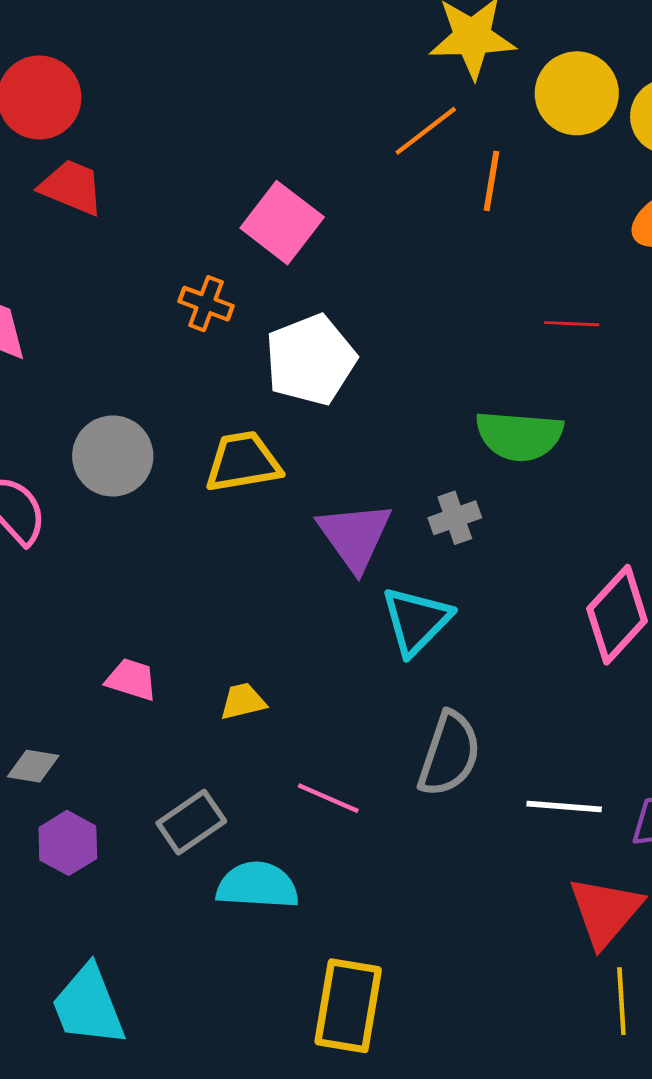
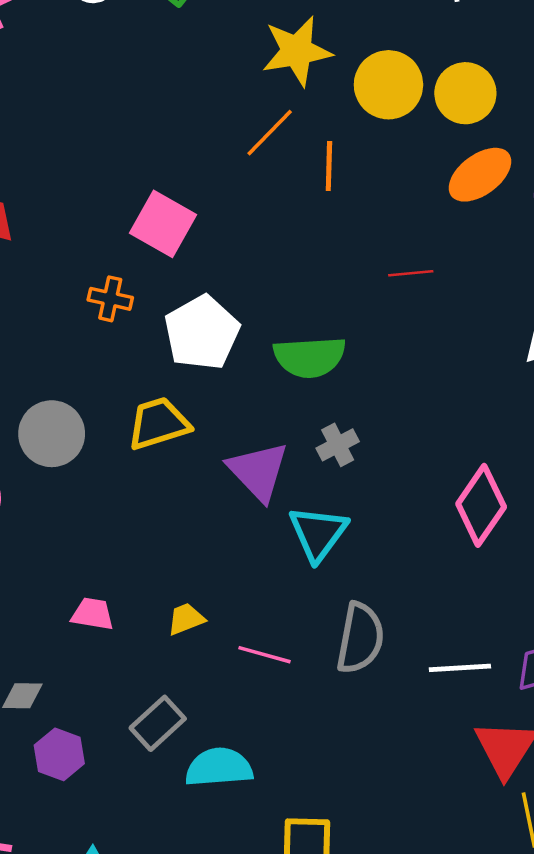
green semicircle: (519, 436) -> (310, 357), moved
pink line: (328, 798) -> (265, 655), moved

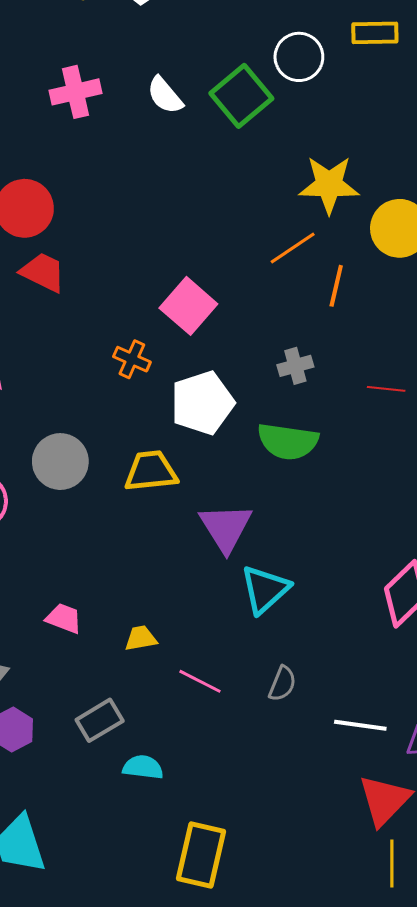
gray cross: (338, 445) -> (295, 366), moved
gray semicircle: (360, 638) -> (282, 684), size x0.6
cyan semicircle: (219, 767) -> (143, 767), size x0.7

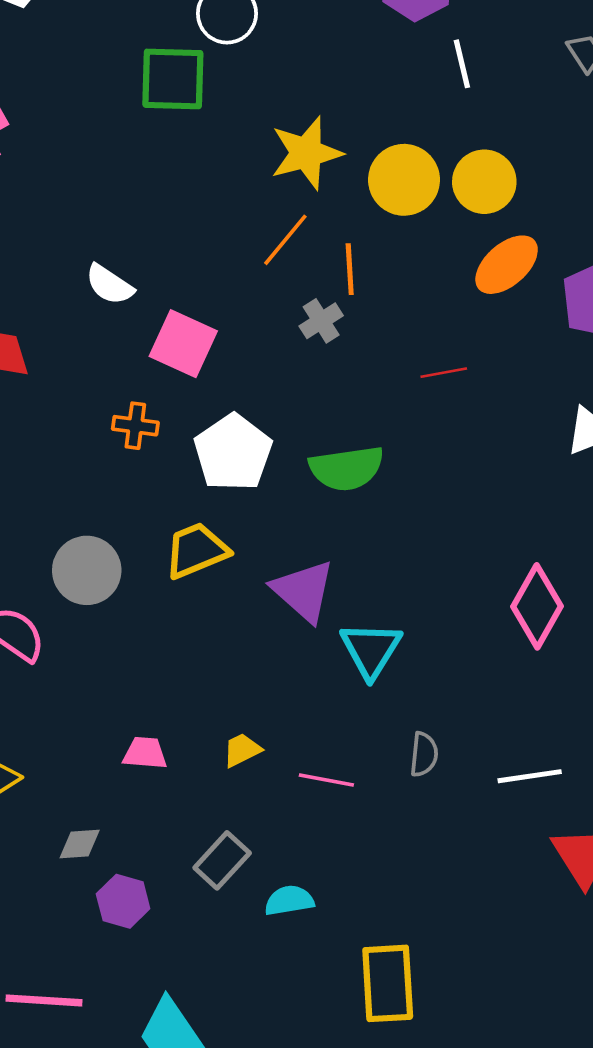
white semicircle: (165, 95) -> (110, 285), moved
green square: (241, 96) -> (173, 79), turned -32
gray cross: (295, 366) -> (321, 321), moved

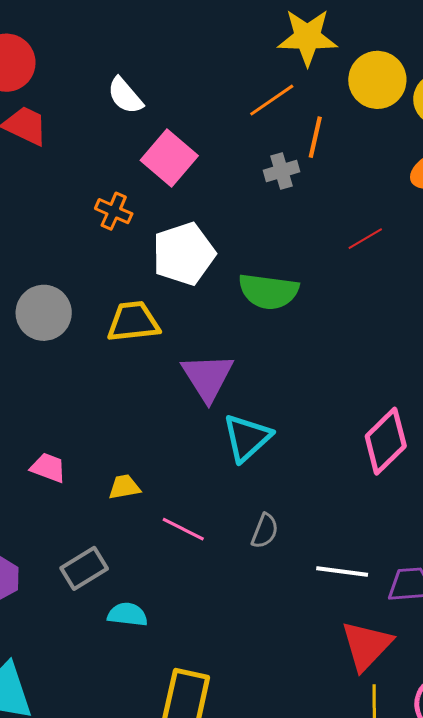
red line: (444, 373) -> (365, 239), turned -36

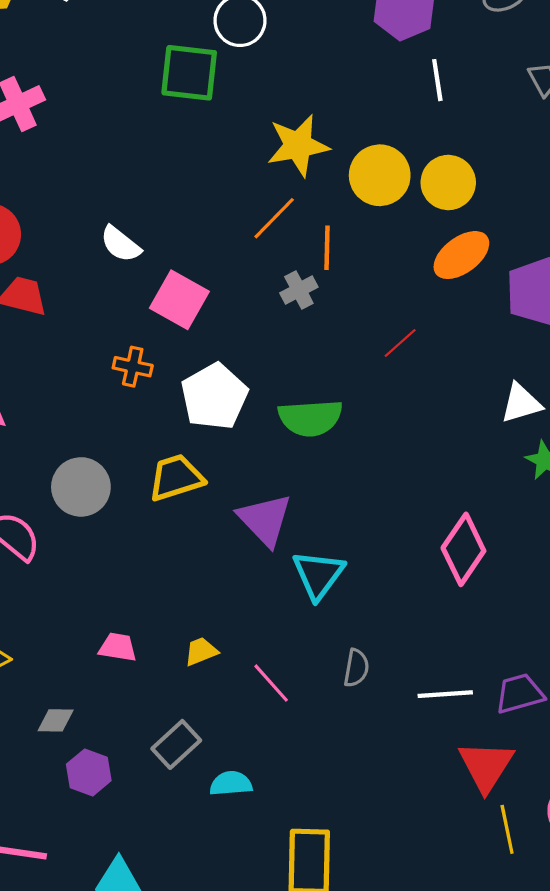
pink line: (183, 529) -> (271, 683), turned 33

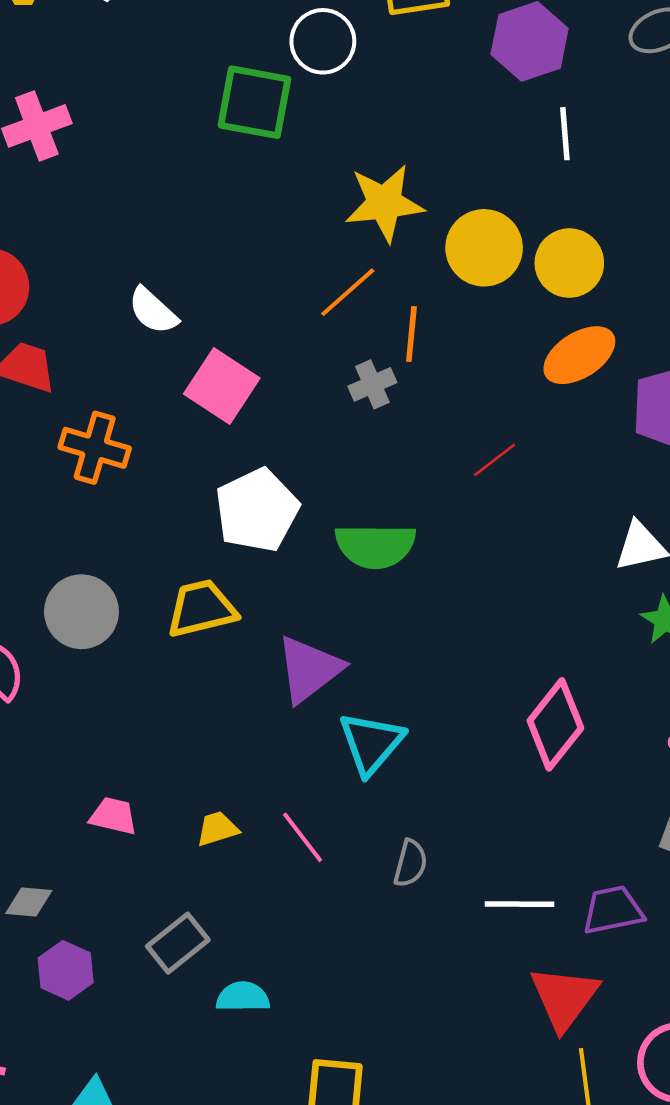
orange cross: (133, 367) -> (95, 448), moved, size x1.4
purple triangle: (265, 520) -> (309, 669), turned 32
pink line: (271, 683) -> (303, 837), moved

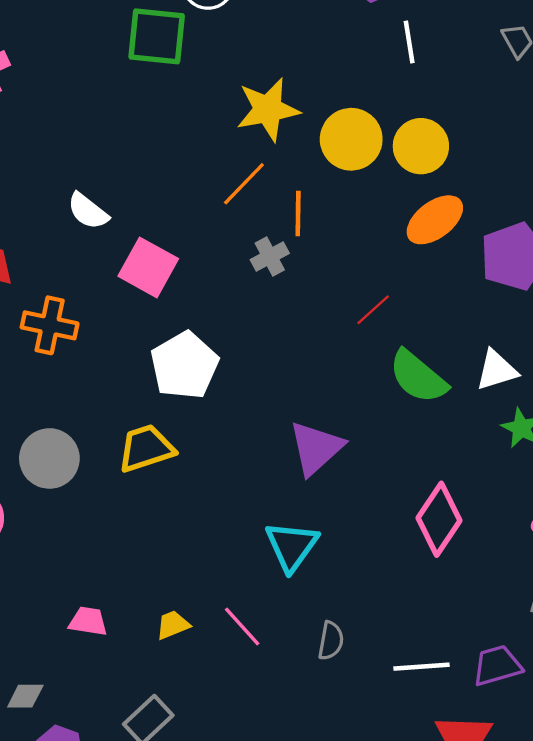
green semicircle: (375, 546) -> (418, 377), moved, turned 44
purple triangle: (309, 669) -> (316, 448), moved

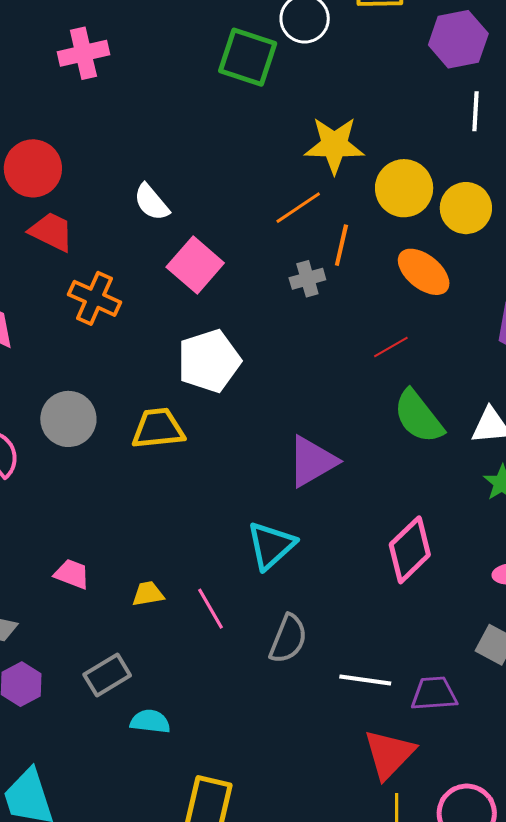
orange ellipse: (435, 220) -> (424, 272), moved, turned 64
gray semicircle: (331, 641) -> (288, 639), size x1.4

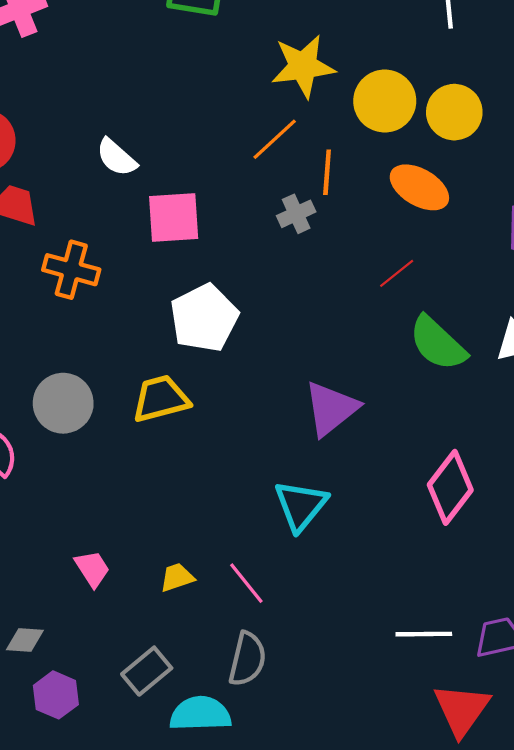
pink square: (195, 265) -> (174, 217), turned -36
pink trapezoid: (72, 574) -> (92, 569), turned 45
gray semicircle: (288, 639) -> (247, 659), moved
cyan semicircle: (150, 721) -> (200, 714), size x1.4

